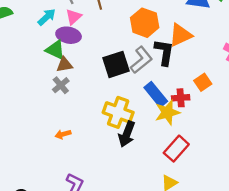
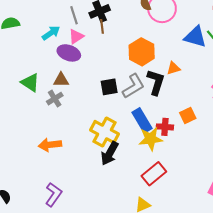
orange triangle: (181, 35) -> (173, 68), size x0.6
green triangle: (55, 50) -> (30, 82), moved
black square: (116, 64) -> (109, 87), size x0.7
orange arrow: (63, 134) -> (50, 145), size x1.5

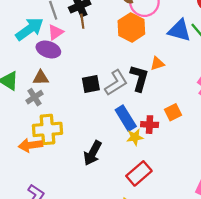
cyan arrow: (51, 33) -> (29, 29), size x1.5
orange hexagon: (142, 52) -> (131, 27), moved
yellow cross: (104, 132) -> (47, 129), moved, turned -32
yellow star: (151, 139) -> (135, 137), size x0.7

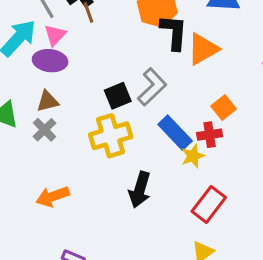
orange triangle: (157, 64) -> (203, 49), size x1.6
black L-shape: (139, 78) -> (174, 32), moved
orange square: (173, 112) -> (224, 107), moved
yellow cross: (47, 129) -> (111, 136), moved

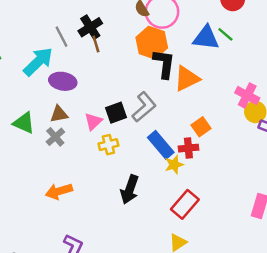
pink triangle: (55, 35) -> (93, 121), moved
yellow cross: (111, 136) -> (108, 145), size x0.6

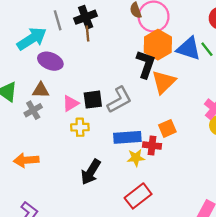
orange hexagon: (152, 43) -> (158, 45), moved
orange triangle: (187, 79) -> (164, 82), turned -30
blue rectangle: (161, 145) -> (127, 137), turned -65

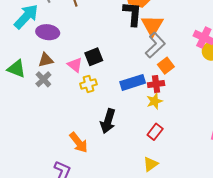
gray L-shape: (119, 100) -> (155, 45), moved
pink triangle: (71, 103) -> (75, 65), turned -35
yellow star: (136, 158) -> (155, 101), moved
orange arrow: (26, 160) -> (79, 143), moved, turned -110
red rectangle: (138, 196) -> (155, 132), size x0.7

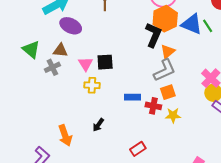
orange triangle: (152, 25) -> (168, 52), size x0.7
blue rectangle: (133, 82) -> (133, 97), size x0.7
yellow star: (155, 101) -> (173, 115), moved
black arrow: (108, 121) -> (98, 125), size x0.6

